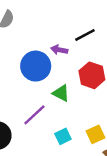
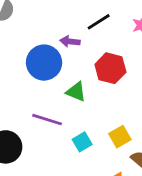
purple line: (34, 115) -> (47, 120), turned 65

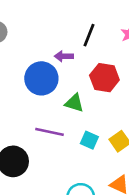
black line: (99, 22) -> (89, 35), turned -30
cyan square: (82, 142) -> (89, 140), moved, turned -30

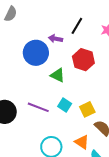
purple line: (50, 132) -> (38, 107), moved

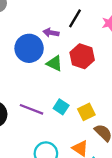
green triangle: (58, 75) -> (54, 63), moved

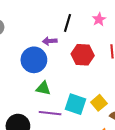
green triangle: (54, 63) -> (43, 88), moved
cyan square: (61, 107) -> (75, 104), size x1.5

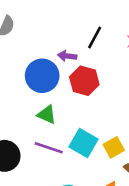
red hexagon: (83, 55) -> (84, 81), moved

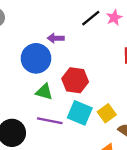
black line: (95, 38) -> (91, 18), moved, turned 30
red hexagon: (84, 81) -> (75, 80), moved

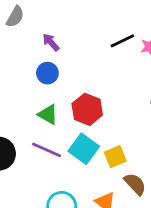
purple arrow: (56, 38) -> (51, 42), moved, turned 35
blue circle: (36, 58) -> (47, 73), size x0.6

